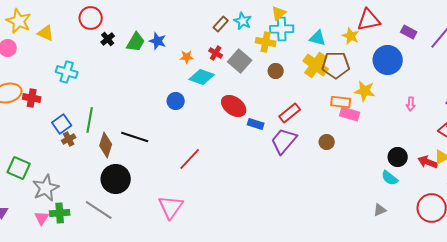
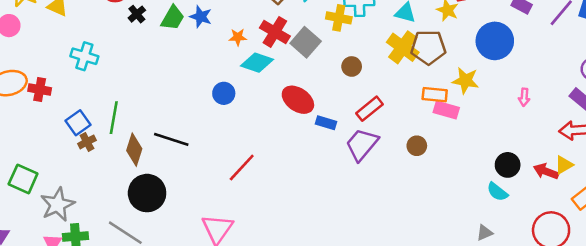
red cross: (216, 53) -> (275, 32), size x1.6
brown circle: (276, 71) -> (352, 66), moved

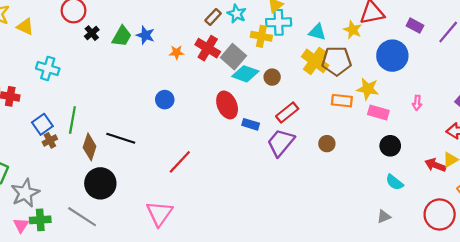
cyan diamond: (257, 63) -> (245, 74), moved
red ellipse: (298, 100) -> (227, 105), turned 32
pink rectangle: (446, 110) -> (378, 112), moved
black circle: (508, 165) -> (390, 146), moved

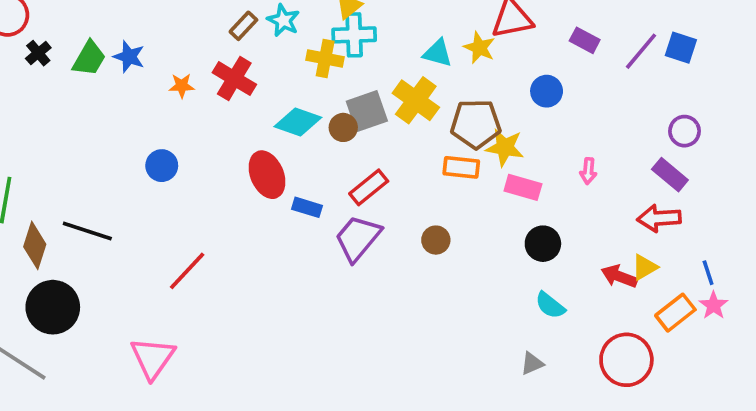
cyan triangle: (317, 32) -> (438, 53), moved
blue circle: (392, 56) -> (547, 91), size x0.6
gray square: (233, 57) -> (367, 111), moved, turned 30
brown pentagon: (337, 61) -> (476, 124), moved

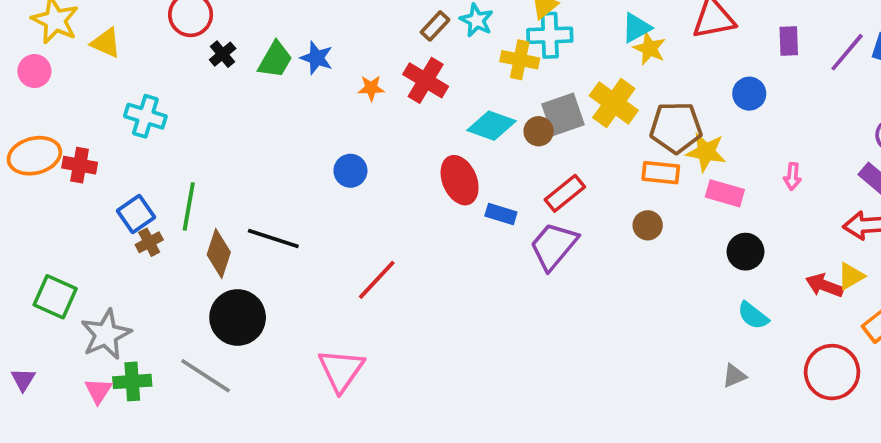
purple rectangle: (585, 40) -> (789, 41), turned 60
yellow star: (479, 48) -> (650, 48), moved
cyan triangle: (438, 53) -> (636, 28), moved, turned -44
brown circle: (436, 240) -> (648, 225), moved

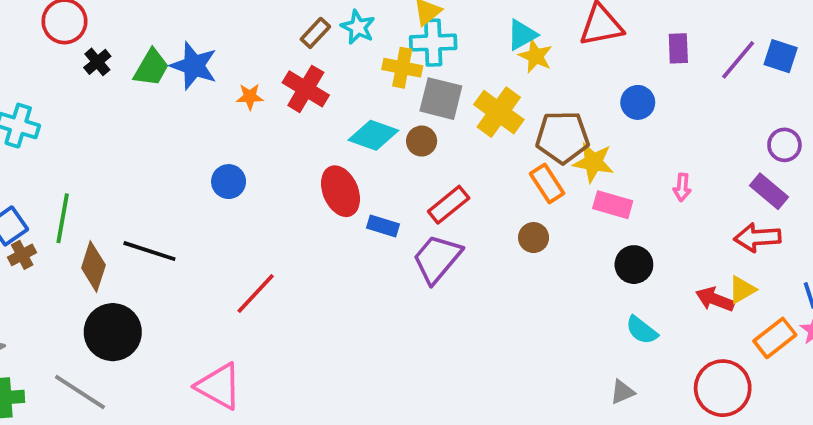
blue star: (317, 58) -> (194, 66), size x1.4
gray square: (563, 114) -> (441, 99), moved, turned 33
orange rectangle: (661, 173) -> (547, 183), turned 51
pink triangle: (341, 370) -> (219, 386), turned -36

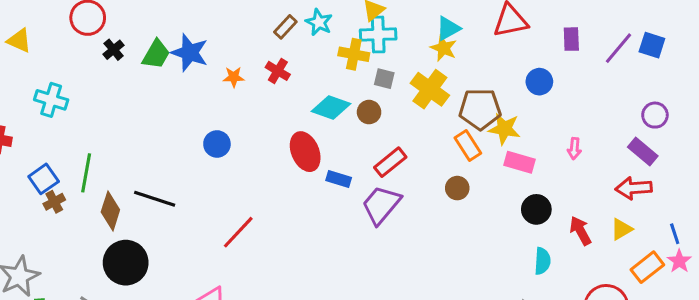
yellow star: (535, 56) -> (444, 48), moved
red cross: (306, 89) -> (278, 71), size x0.7
gray square: (441, 99) -> (384, 79), size x0.6
red arrow: (715, 299) -> (580, 231), moved, turned 40
cyan semicircle: (642, 330) -> (542, 261), turned -124

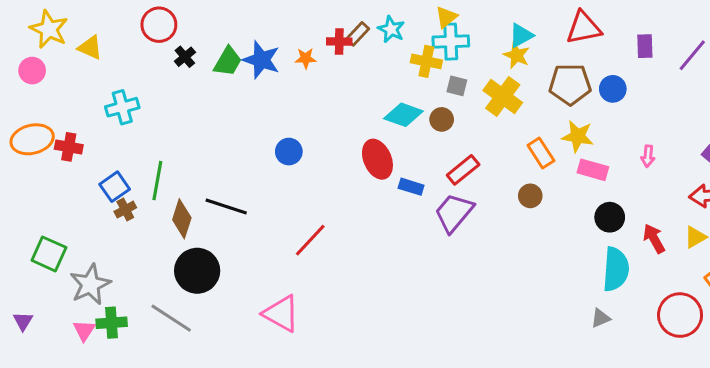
red cross: (278, 71) -> (339, 42), moved, turned -30
orange star: (234, 77) -> (306, 58), moved
cyan cross: (51, 100) -> (122, 107), turned -32
brown pentagon: (480, 109) -> (570, 84), moved
cyan semicircle: (542, 261) -> (616, 269), size x1.6

